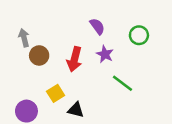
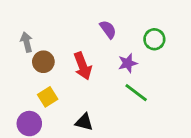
purple star: (105, 54) -> (128, 63), moved, turned 30
red arrow: (74, 59) -> (83, 66), turned -35
yellow square: (56, 93) -> (48, 97), moved

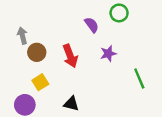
green circle: (154, 39) -> (119, 13), moved
green line: (136, 93) -> (139, 79), moved, turned 30

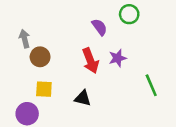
red arrow: (70, 56) -> (90, 61), moved
yellow square: (40, 82) -> (44, 89), turned 35
black triangle: (71, 104) -> (83, 98), moved

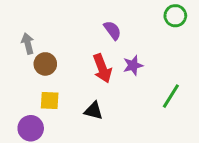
green circle: (129, 14) -> (175, 16), moved
green line: (151, 85) -> (171, 96), turned 55

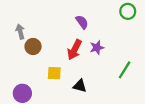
red arrow: (102, 68) -> (75, 50), turned 48
yellow square: (50, 100) -> (54, 73), moved
black triangle: (93, 111) -> (80, 86), moved

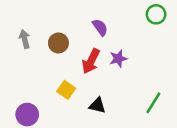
brown circle: (33, 46) -> (58, 43), moved
green line: (125, 70) -> (153, 103), moved
yellow square: (54, 73) -> (66, 90), turned 32

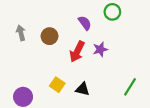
green circle: (156, 14) -> (112, 12), moved
yellow square: (66, 90) -> (57, 85), moved

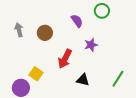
red arrow: (77, 52) -> (65, 59), moved
yellow square: (57, 85) -> (36, 74), moved
black triangle: (83, 89) -> (83, 80), moved

